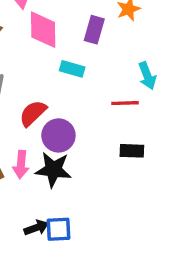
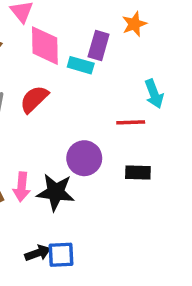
cyan rectangle: (72, 69) -> (81, 65), moved
red semicircle: (33, 113) -> (34, 99), moved
purple circle: (58, 135) -> (84, 158), moved

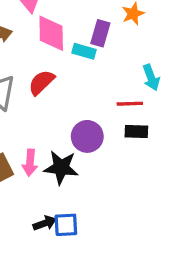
black rectangle: (138, 172) -> (136, 131), moved

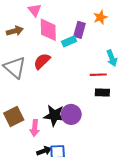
cyan rectangle: (84, 51) -> (69, 41), turned -40
purple circle: (87, 136) -> (71, 114), moved
pink arrow: (30, 163) -> (35, 128), moved

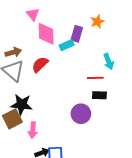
brown arrow: (15, 31) -> (13, 52), moved
purple circle: (71, 114) -> (81, 114), moved
black star: (54, 115) -> (22, 105), moved

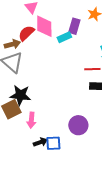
red semicircle: (40, 65) -> (26, 33), moved
purple circle: (81, 114) -> (78, 125), moved

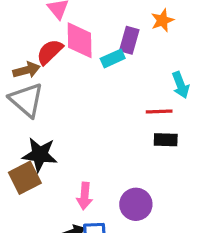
pink arrow: (31, 120) -> (85, 196), moved

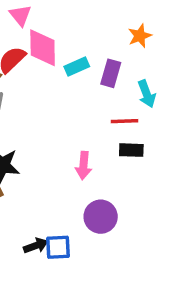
orange star: (162, 20) -> (140, 36), moved
purple rectangle: (129, 40) -> (111, 73), moved
pink arrow: (85, 196) -> (84, 165), moved

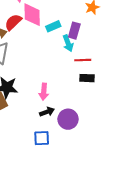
cyan arrow: (147, 94) -> (68, 43), moved
pink arrow: (84, 165) -> (44, 92), moved
black arrow: (36, 246) -> (47, 112), moved

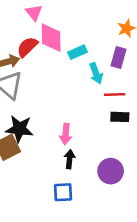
purple rectangle: (74, 31) -> (119, 57), moved
black arrow: (47, 112) -> (70, 159), turned -64
purple circle: (68, 119) -> (111, 171), moved

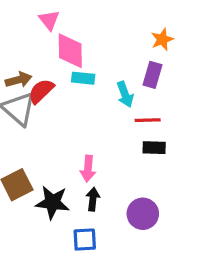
red semicircle: (27, 47) -> (41, 91), moved
cyan rectangle: (78, 52) -> (83, 78), moved, turned 30
black star: (19, 129) -> (52, 202), moved

